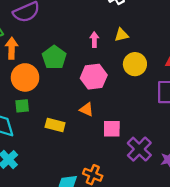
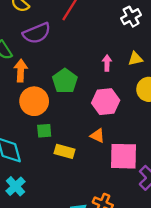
green square: (22, 106) -> (44, 131), moved
pink square: (112, 129) -> (124, 156), size x1.5

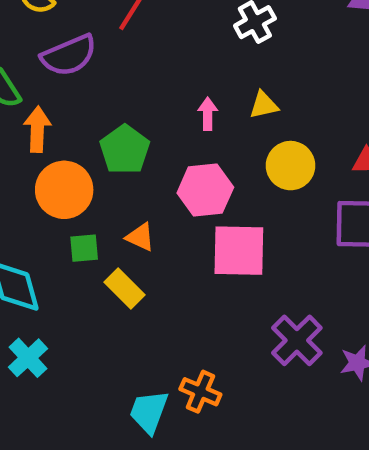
orange triangle: (97, 136) -> (140, 237), moved
yellow rectangle: (64, 151) -> (124, 289), turned 30
pink square: (124, 156) -> (239, 251), moved

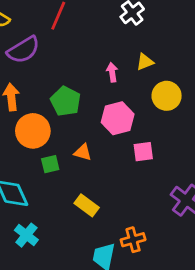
pink square: (239, 251) -> (143, 152), size x0.6
yellow rectangle: (124, 289) -> (87, 205), moved
orange cross: (200, 392) -> (133, 240), turned -30

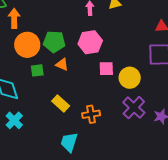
yellow circle: (167, 96) -> (130, 78), moved
green pentagon: (66, 101) -> (54, 42), moved, turned -30
orange cross: (133, 240) -> (91, 114), moved

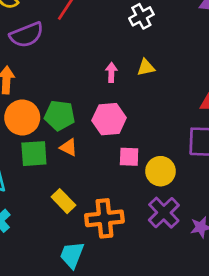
green square: (37, 70) -> (34, 154), size x1.5
orange cross: (91, 114) -> (104, 218), size x1.5

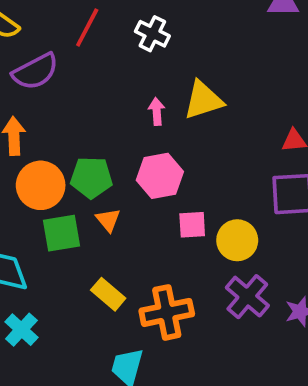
white cross: (141, 16) -> (152, 34), moved, turned -30
yellow triangle: (146, 67) -> (203, 100), size x1.6
orange triangle: (69, 147) -> (108, 220), turned 30

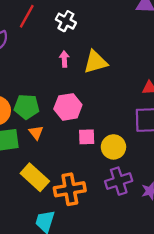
pink arrow: (157, 111) -> (64, 59), moved
yellow rectangle: (108, 294) -> (35, 177), size x1.4
purple cross: (247, 297) -> (119, 181), turned 30

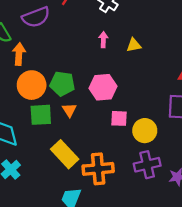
yellow triangle: (95, 62) -> (134, 45), size x0.6

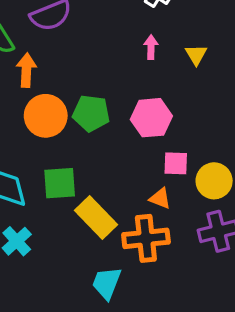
yellow triangle: (134, 45) -> (196, 55), turned -49
orange triangle: (69, 110) -> (160, 198), moved, turned -35
green square: (41, 115) -> (60, 183), moved

